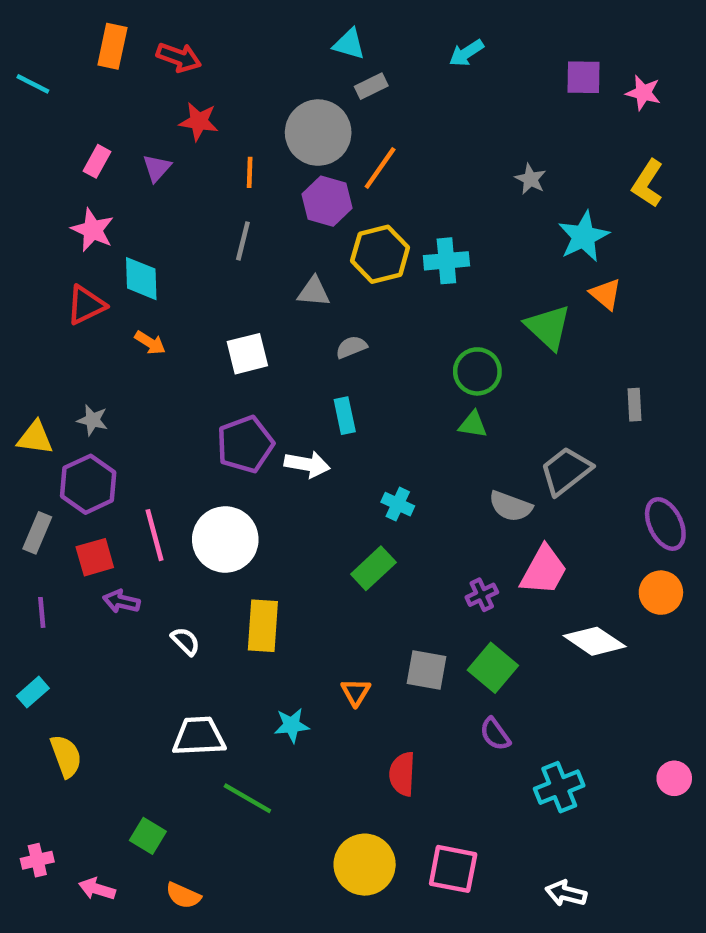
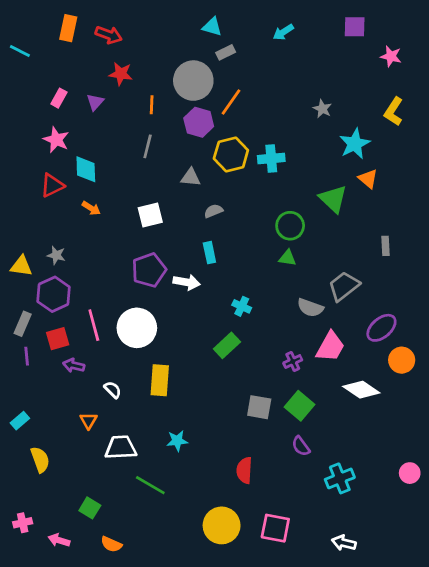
purple square: (584, 77) -> (355, 27), moved
purple ellipse: (665, 524) -> (381, 328), moved, turned 76
purple line: (42, 612) -> (27, 356), moved
orange triangle: (356, 692) -> (88, 421), moved

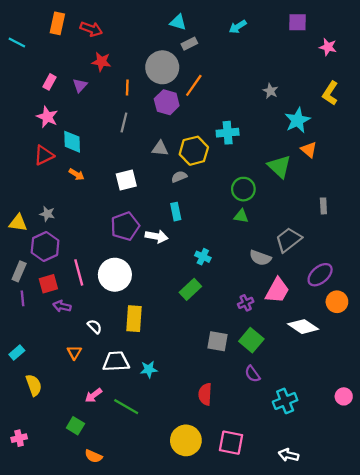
yellow hexagon: (231, 154) -> (194, 151), moved
white trapezoid: (121, 447) -> (116, 361), moved
pink arrow: (59, 540) -> (93, 395), moved, turned -54

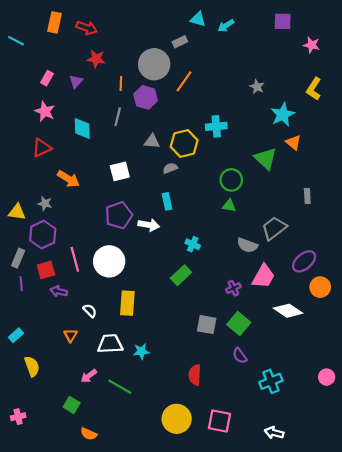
cyan triangle: (178, 22) -> (198, 19), moved
purple hexagon: (167, 102) -> (146, 97), moved
cyan diamond: (72, 142) -> (82, 129), moved
orange arrow: (77, 174) -> (68, 179), moved, size x1.5

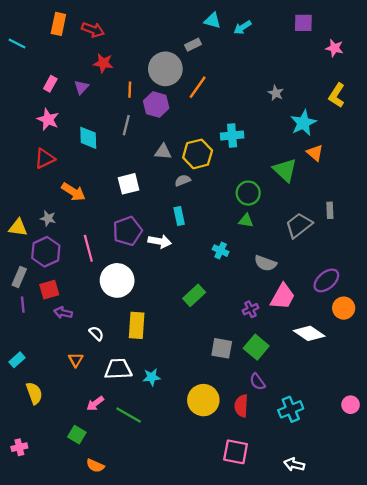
gray trapezoid: (274, 228) -> (299, 225), moved
cyan cross: (193, 244) -> (221, 251), moved
pink line: (75, 259) -> (88, 248), moved
red semicircle: (195, 375) -> (241, 406), moved
yellow circle: (177, 419) -> (203, 400), moved

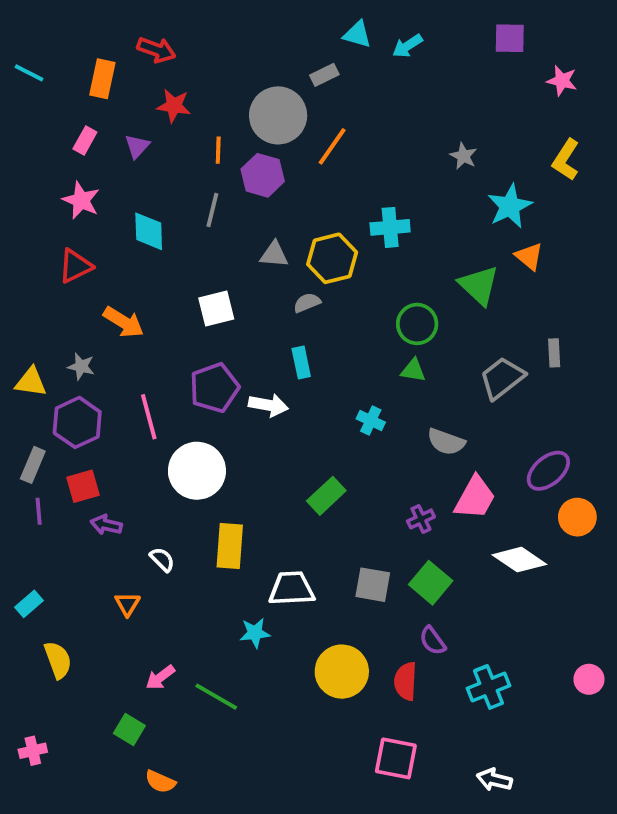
orange rectangle: (58, 24) -> (102, 79), moved
white trapezoid: (118, 369) -> (292, 589), moved

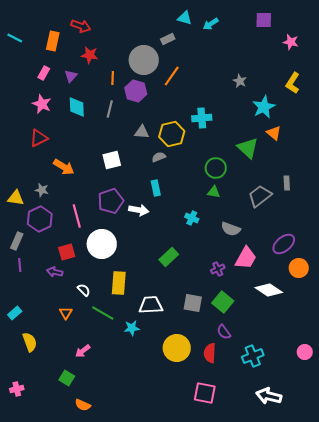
cyan diamond: (149, 231) -> (77, 107), moved
red square: (83, 486) -> (67, 252), moved
green line: (216, 697) -> (103, 313), moved
white arrow: (494, 780) -> (269, 396), moved, size x1.4

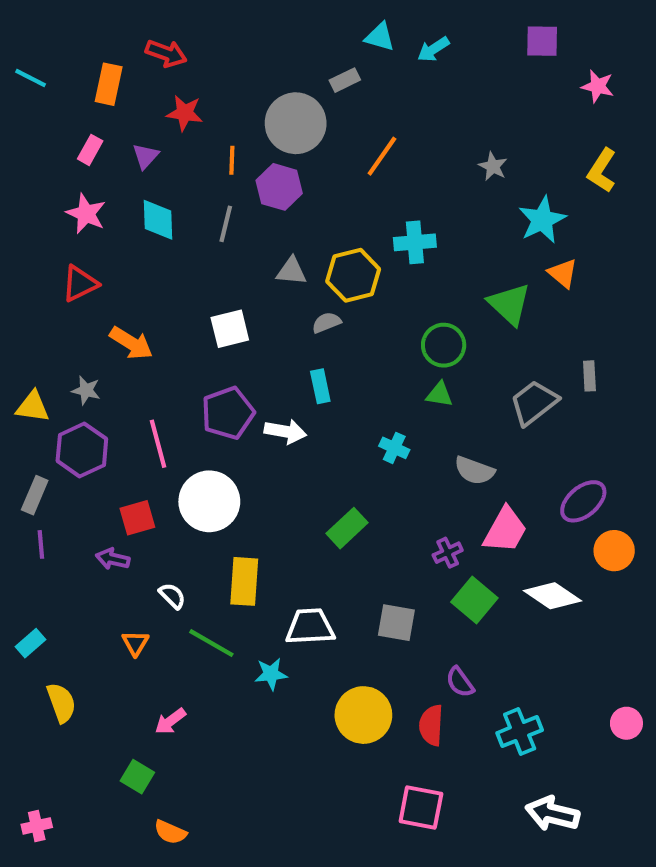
orange line: (172, 76) -> (382, 156), moved
green square: (223, 302) -> (474, 600), moved
pink cross: (17, 389) -> (37, 826), moved

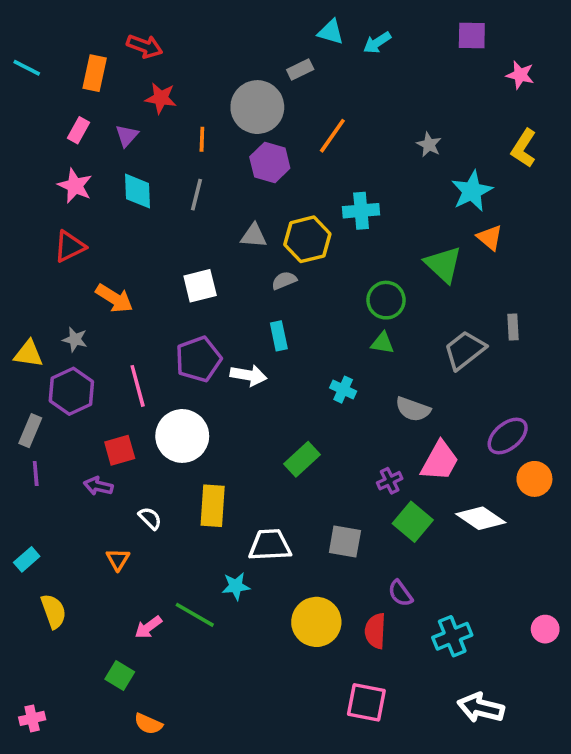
purple hexagon: (279, 187) -> (270, 162), moved
green line: (211, 643) -> (195, 615), moved

